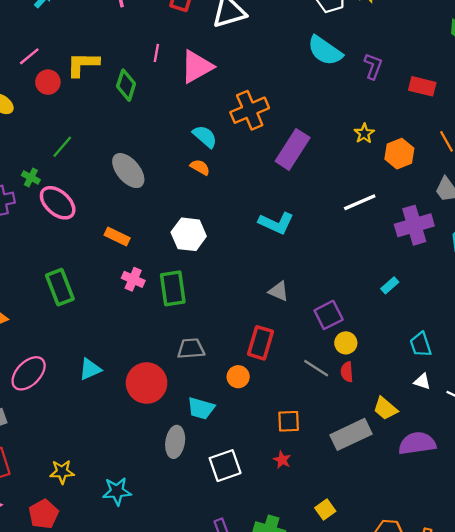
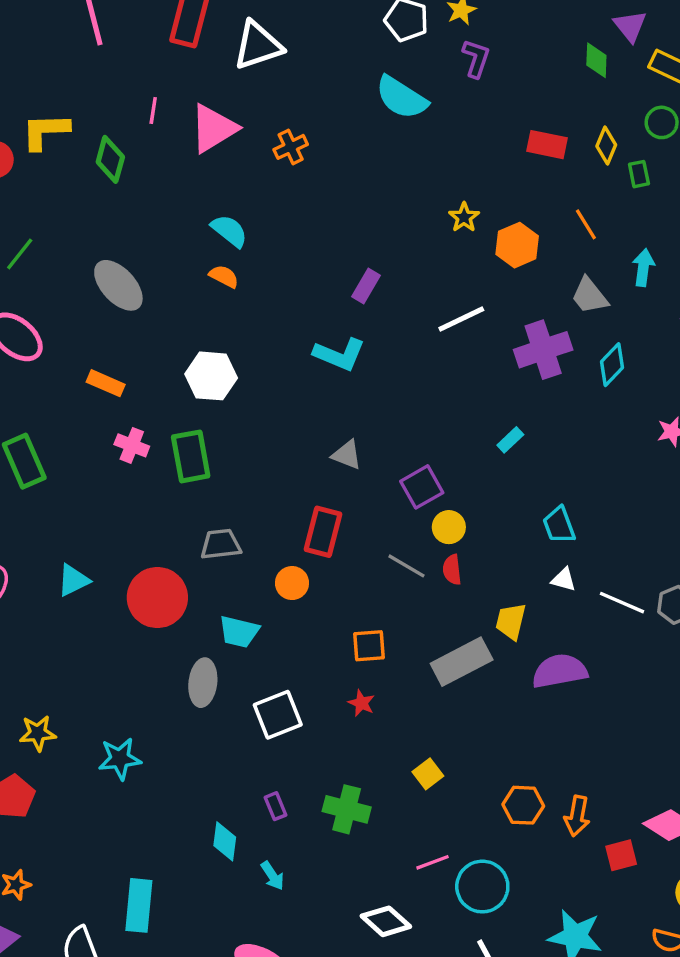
purple L-shape: (373, 66) -> (476, 58), moved
orange cross: (250, 110) -> (291, 147), moved, size x0.6
purple rectangle: (293, 149) -> (366, 286), moved, size x0.6
yellow trapezoid: (385, 408) -> (511, 621), turned 65

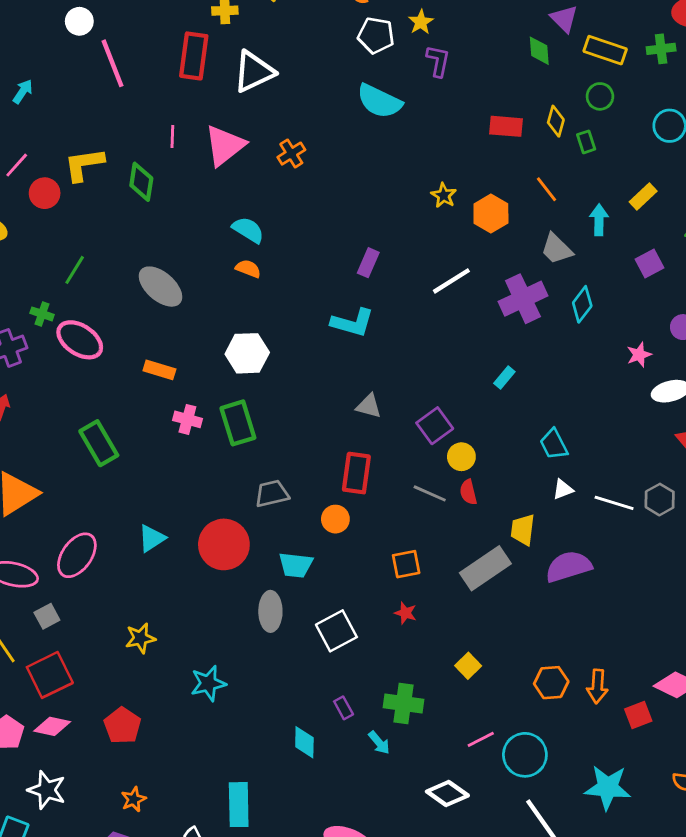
white triangle: (564, 580) -> (563, 489), turned -30
yellow star: (38, 733) -> (140, 638), moved
cyan arrow: (272, 876) -> (379, 743), moved

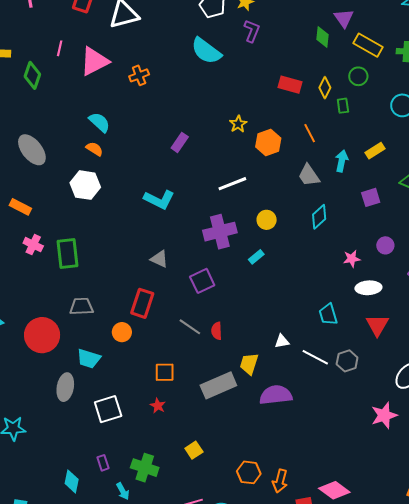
purple rectangle: (368, 263) -> (180, 142), moved
purple cross: (523, 299) -> (220, 232), moved
white hexagon: (247, 353) -> (85, 185), moved
cyan trapezoid: (554, 444) -> (328, 314), moved
yellow circle: (461, 457) -> (267, 220), moved

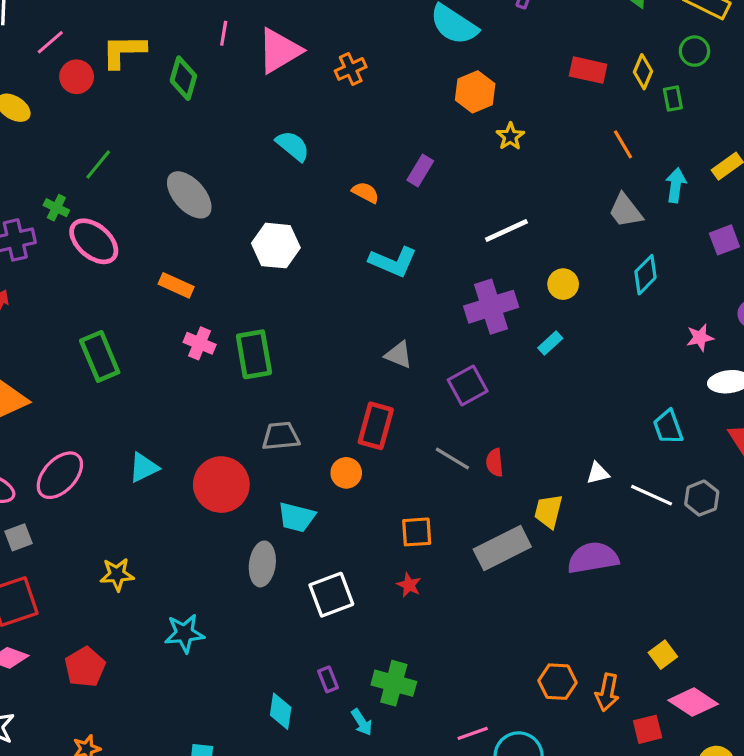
orange hexagon: (268, 143) -> (475, 92), moved
orange semicircle: (94, 149) -> (366, 192), moved
yellow square: (194, 450) -> (663, 655), moved

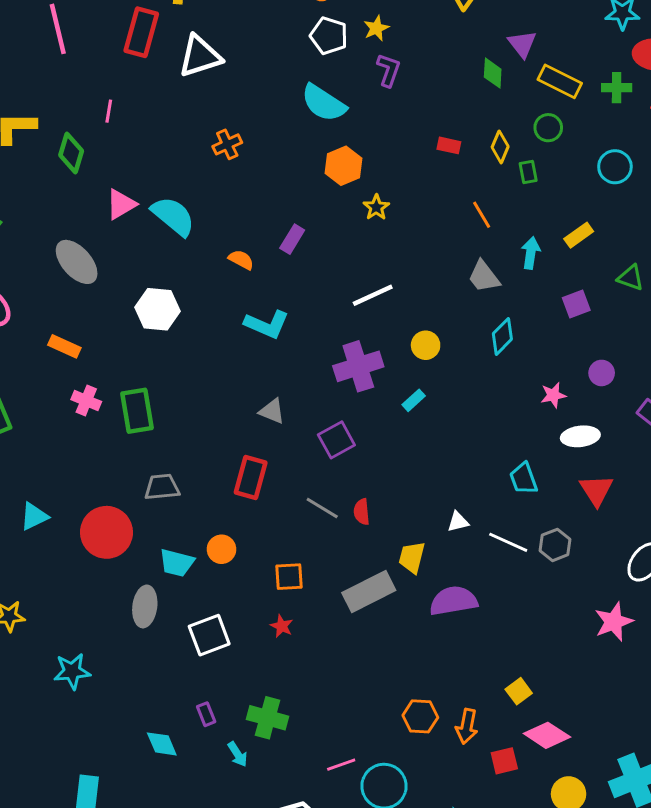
pink triangle: (279, 51) -> (121, 204), moved, size x0.7
red rectangle: (588, 70) -> (449, 145), size x0.7
cyan semicircle: (293, 146) -> (173, 216), size x1.4
orange circle: (346, 473) -> (221, 549), moved
cyan diamond: (281, 711) -> (162, 744), turned -32

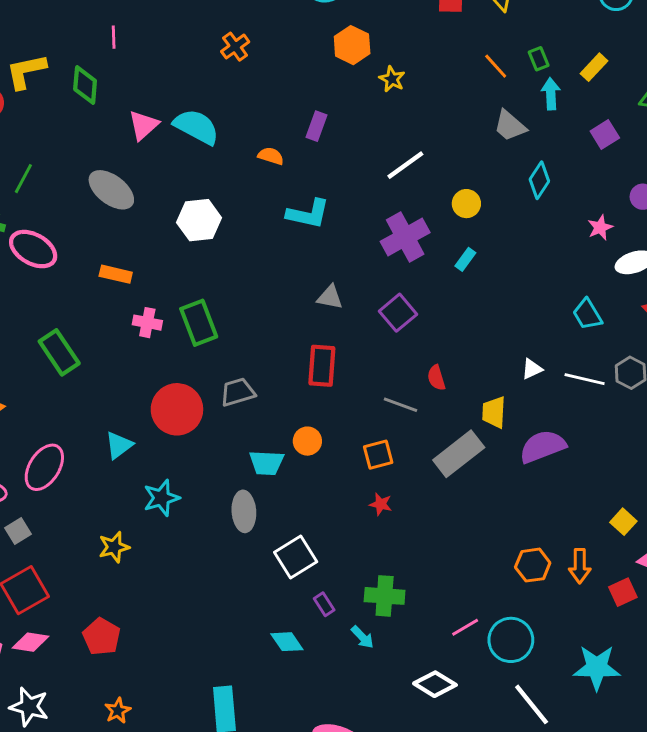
green rectangle: (528, 172) -> (539, 59), moved
gray line: (322, 508) -> (401, 405), moved
red circle: (106, 532) -> (177, 409), moved
white square: (209, 635) -> (296, 557), moved
cyan star: (72, 671) -> (161, 498), moved

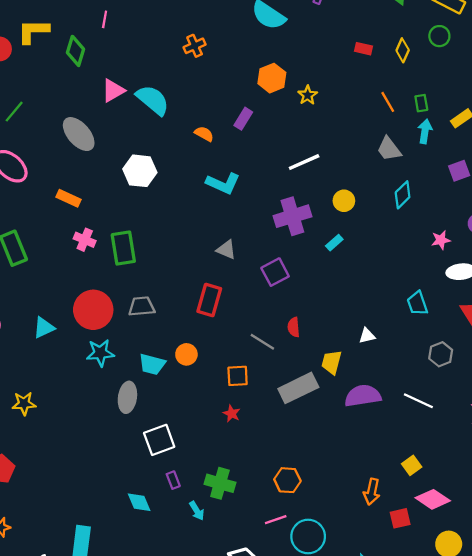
orange hexagon: (352, 45) -> (272, 78), moved
white line: (585, 379) -> (418, 401), moved
cyan star: (161, 498) -> (100, 353), moved
orange hexagon: (533, 565) -> (287, 480), moved

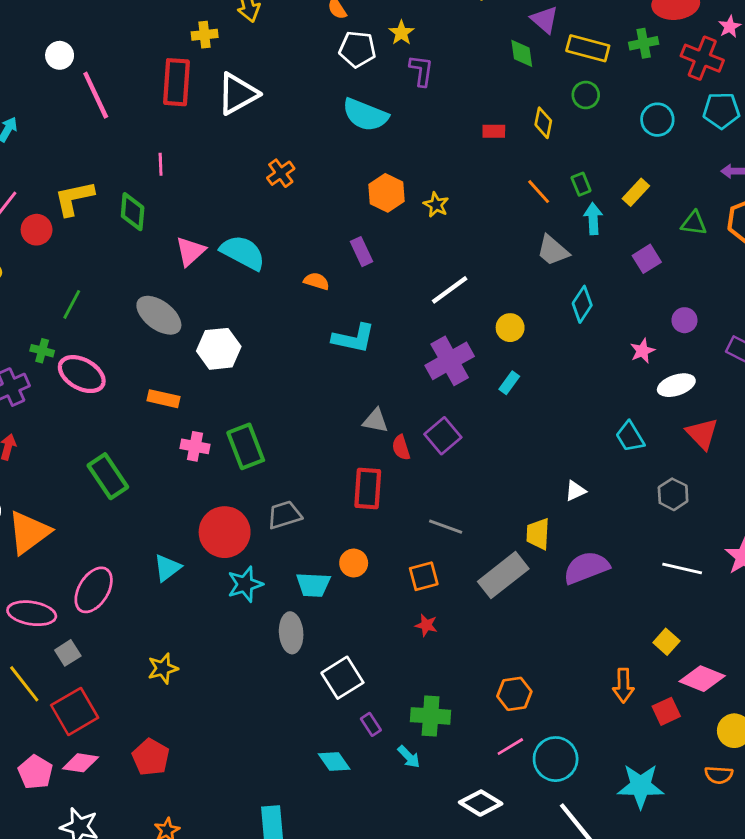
purple rectangle: (243, 119) -> (362, 252), turned -45
white hexagon: (140, 171) -> (219, 349), moved
red semicircle: (294, 327) -> (401, 448), moved
white line: (418, 401) -> (682, 568), moved

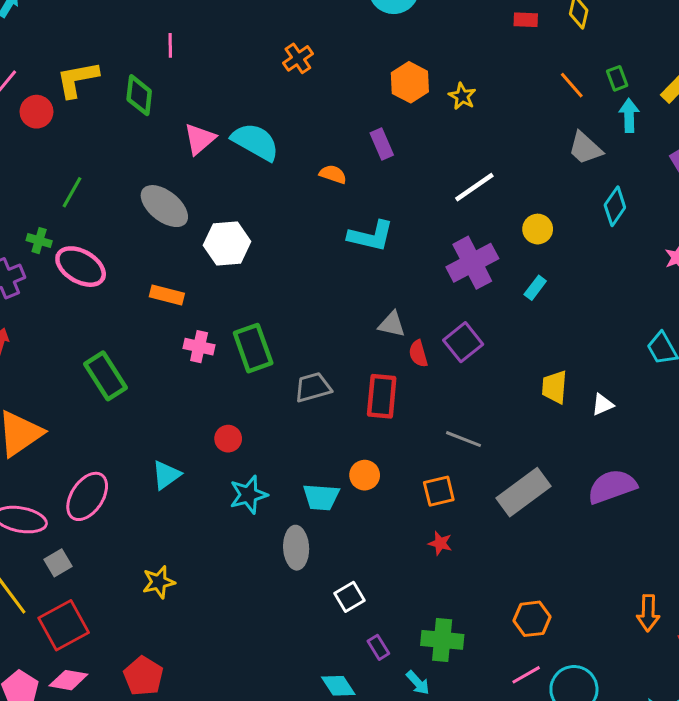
gray trapezoid: (284, 515) -> (313, 387), moved
red circle: (225, 532) -> (228, 439), size x0.5
yellow trapezoid: (538, 534) -> (554, 387), moved
white square: (342, 678) -> (349, 597), size x0.7

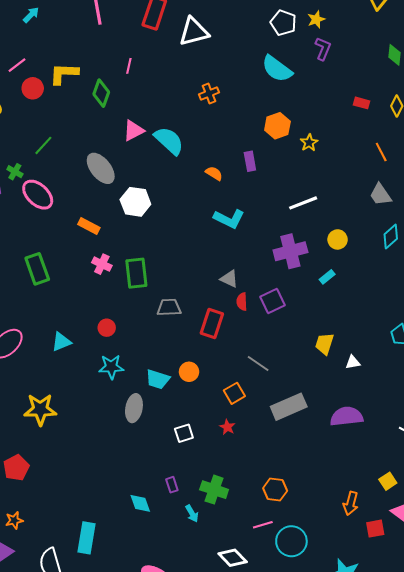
orange square: (439, 491) -> (234, 393), turned -30
yellow star: (159, 582) -> (40, 409), size x1.5
white square: (349, 597) -> (184, 433), moved

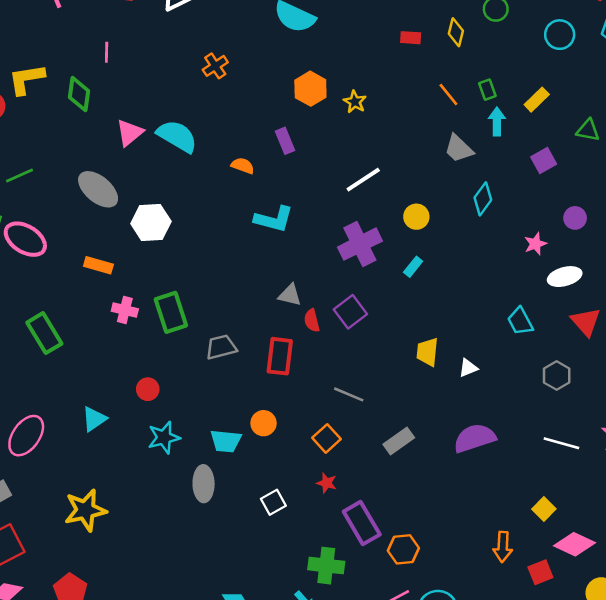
green line: (43, 145) -> (20, 175), turned 35
gray rectangle: (289, 407) -> (399, 441), size x0.7
purple rectangle: (172, 485) -> (362, 523), moved, size x2.0

